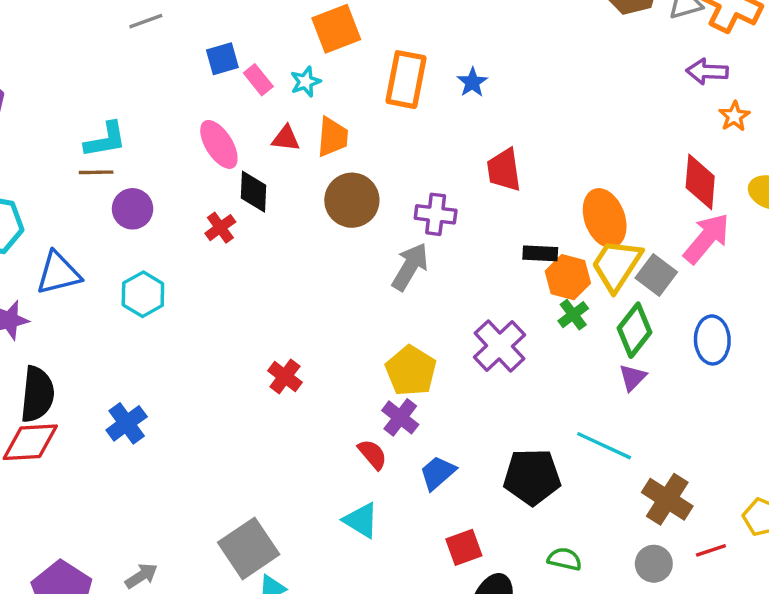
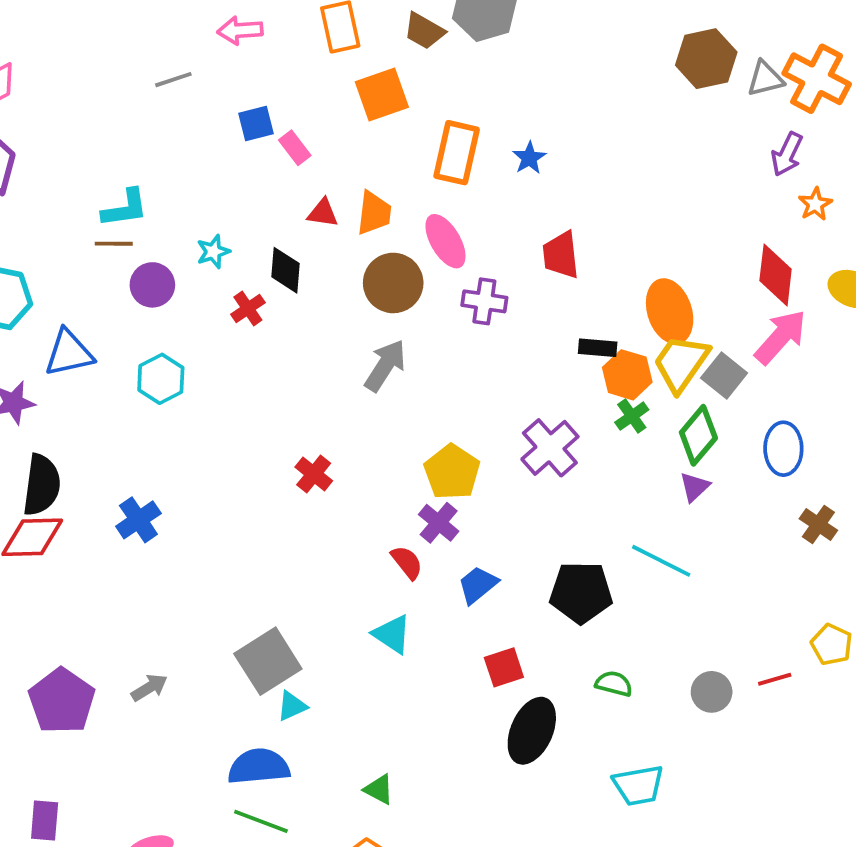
purple arrow: (707, 71) -> (787, 154), turned -69
cyan star: (306, 82) -> (213, 252), moved
pink ellipse: (219, 144) -> (445, 241), moved
gray arrow: (410, 267) -> (385, 365), moved
brown cross: (667, 499) -> (818, 524), moved, size x0.7

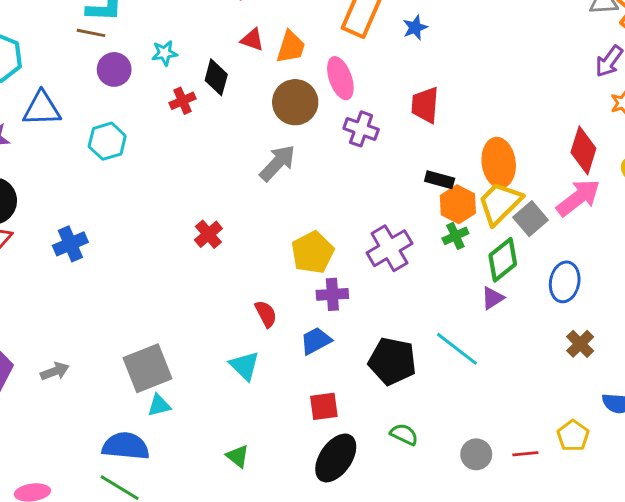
purple cross: (439, 523) -> (332, 294), moved, turned 36
green triangle: (379, 789) -> (238, 456), moved

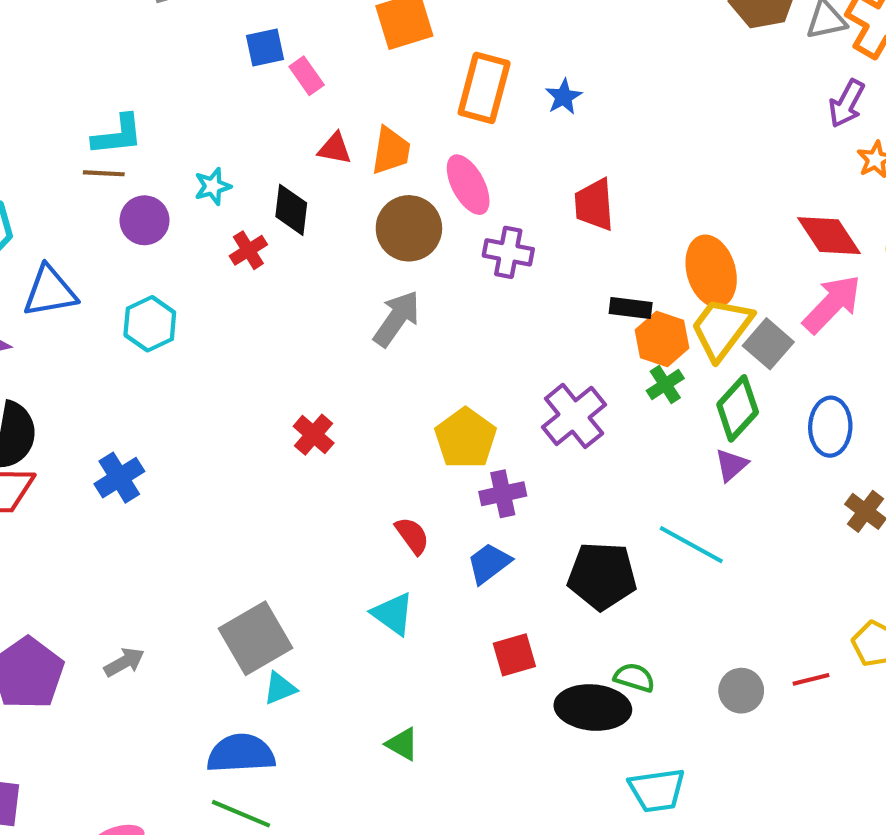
red diamond: (583, 150) -> (829, 236), turned -42
black ellipse: (336, 458) -> (593, 708), moved, turned 69

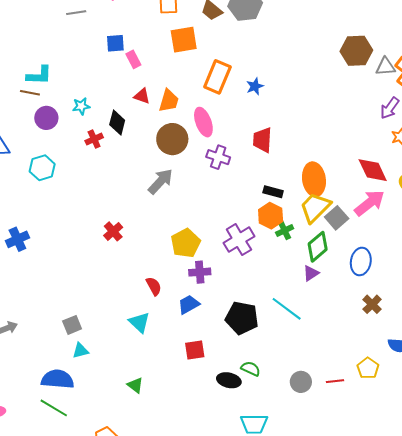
orange hexagon: (662, 339) -> (271, 216), moved
gray square: (255, 638) -> (72, 325), size x0.6
black ellipse: (593, 708) -> (229, 380), size x0.7

